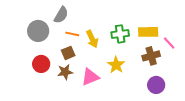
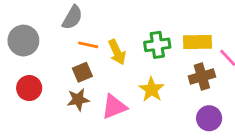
gray circle: (38, 31) -> (23, 41), moved
red circle: (41, 64) -> (29, 88), moved

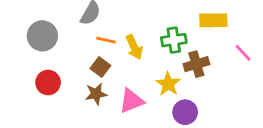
yellow rectangle: (198, 42) -> (213, 20), moved
brown square: (82, 72) -> (100, 67), turned -30
brown cross: (202, 77) -> (196, 64), moved
purple circle: (209, 118) -> (185, 112), moved

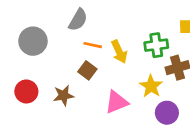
red circle: (48, 82) -> (26, 91), moved
brown star: (96, 94) -> (63, 95), moved

